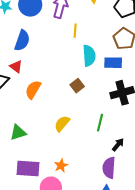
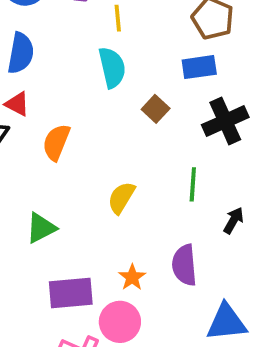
cyan semicircle: (89, 56) -> (112, 67), moved
brown square: (77, 86) -> (156, 109), moved
purple semicircle: (109, 168) -> (184, 265), moved

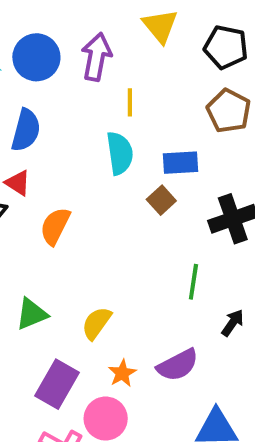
blue rectangle: (199, 67) -> (180, 163), moved
yellow semicircle: (121, 198) -> (96, 323), moved
purple semicircle: (184, 265) -> (178, 365), turned -117
purple rectangle: (71, 293) -> (57, 384), turned -60

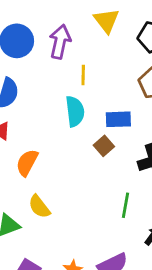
yellow semicircle: (96, 323) -> (39, 207), moved, turned -75

